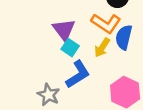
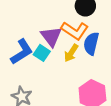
purple triangle: (64, 30) -> (51, 36), moved
blue L-shape: (78, 74) -> (22, 52), moved

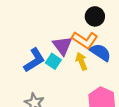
blue semicircle: (91, 44) -> (101, 52), turned 110
yellow arrow: (71, 53) -> (81, 61), turned 126

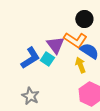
yellow arrow: (81, 61) -> (80, 65), moved

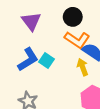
black circle: (84, 19) -> (73, 17), moved
purple triangle: (55, 45) -> (31, 21), moved

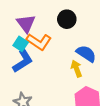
orange L-shape: (77, 40) -> (39, 42), moved
cyan square: (47, 61) -> (21, 44), moved

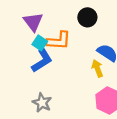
purple triangle: (26, 23) -> (33, 22), moved
orange L-shape: (39, 42) -> (59, 41), turned -30

